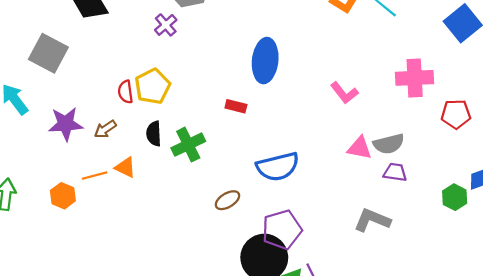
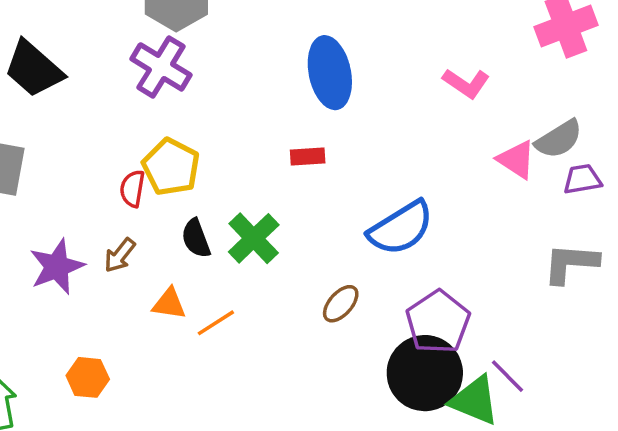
purple cross: (166, 25) -> (161, 67), size x1.6
red semicircle: (125, 92) -> (132, 189), turned 35
pink triangle: (360, 148) -> (516, 160), turned 40
orange line: (95, 176) -> (216, 323), moved

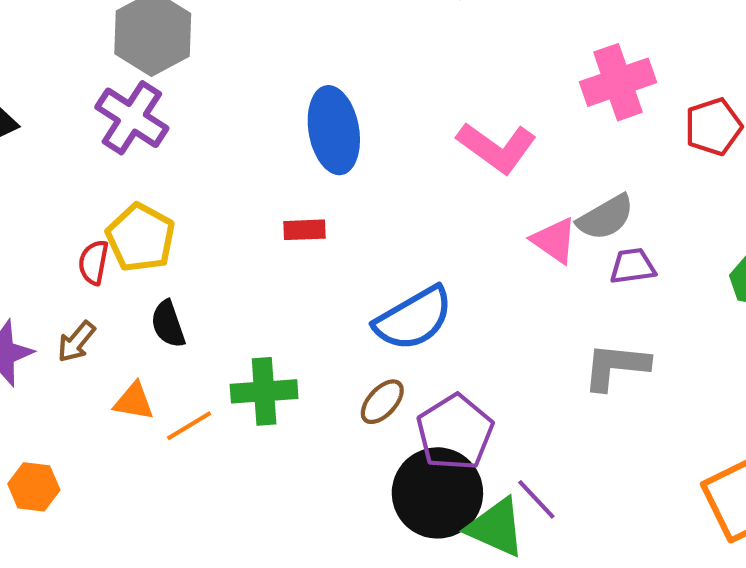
pink L-shape: (466, 83) -> (497, 147), size x1.4
green cross: (254, 238) -> (264, 391), moved, turned 38
brown ellipse: (341, 304) -> (382, 402), moved

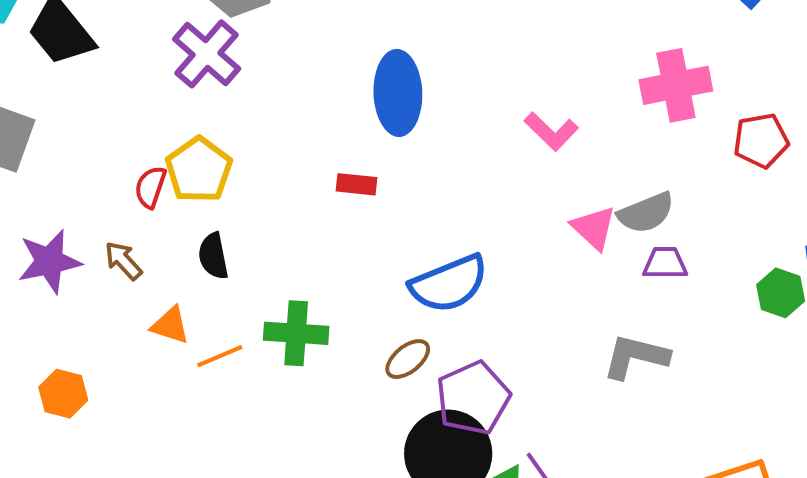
pink L-shape: (497, 147) -> (551, 131), size x0.7
brown arrow: (76, 342) -> (123, 261), turned 90

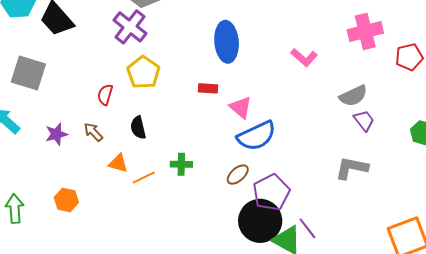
yellow pentagon: (199, 170) -> (143, 72), moved
pink triangle: (594, 228) -> (241, 107), moved
purple star: (49, 261) -> (56, 134), size x0.7
purple trapezoid: (665, 263) -> (364, 121), turned 55
green cross: (296, 333) -> (181, 164), size x0.7

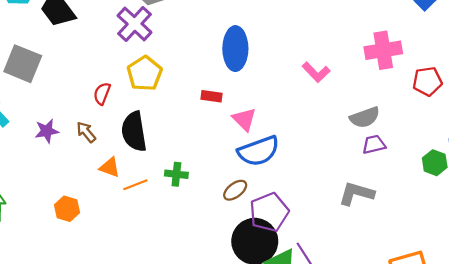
purple trapezoid: (364, 121) -> (374, 144), turned -70
black semicircle: (138, 128) -> (134, 131), size x1.6
orange hexagon: (66, 200) -> (67, 209), moved

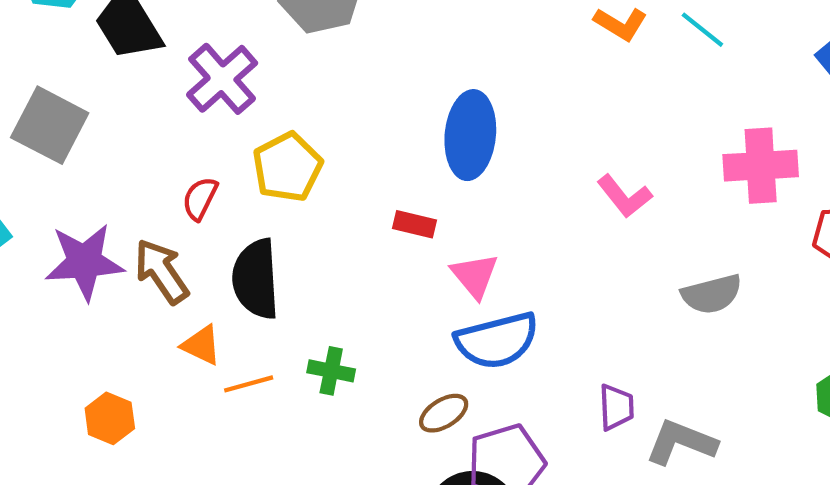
purple cross: (135, 24) -> (222, 79), moved
purple star: (47, 131) -> (84, 262), size x1.6
brown arrow: (86, 132) -> (161, 271), size x1.5
purple trapezoid: (374, 144) -> (616, 407), moved, turned 95

